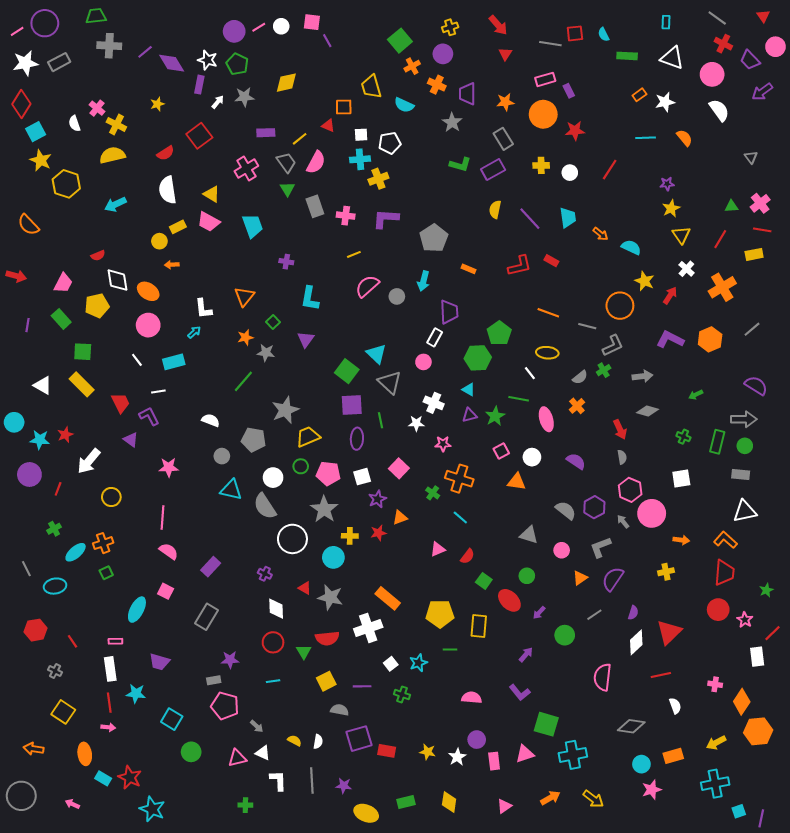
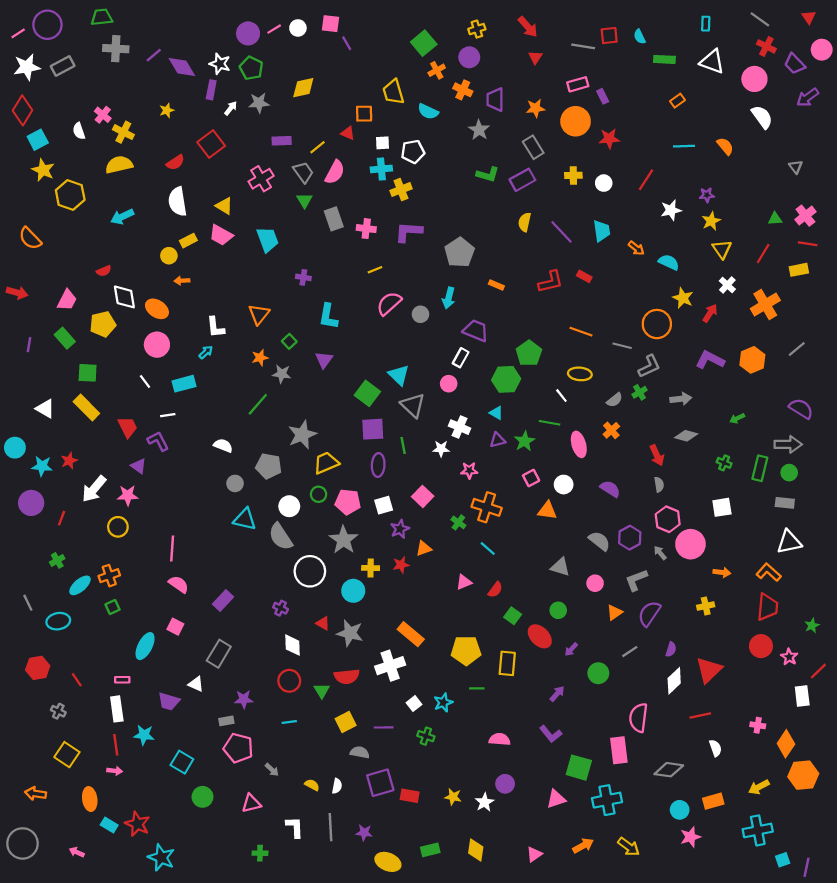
white star: (665, 102) -> (671, 210), moved
purple trapezoid: (449, 312) -> (476, 331), turned -65
pink star: (169, 467) -> (128, 495), moved
white triangle: (263, 753) -> (196, 684), moved
pink rectangle: (494, 761) -> (619, 750), moved, size x1.4

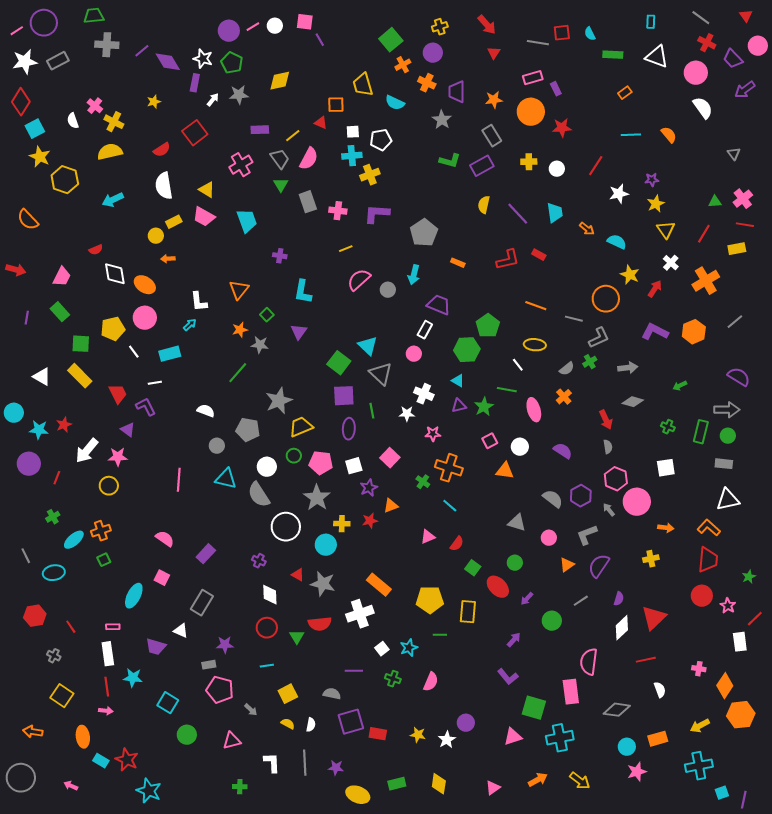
yellow pentagon: (103, 324) -> (113, 329), moved
pink line: (172, 548) -> (179, 480), moved
yellow square: (346, 722) -> (288, 694), moved
pink semicircle: (500, 739) -> (431, 682), moved, turned 108

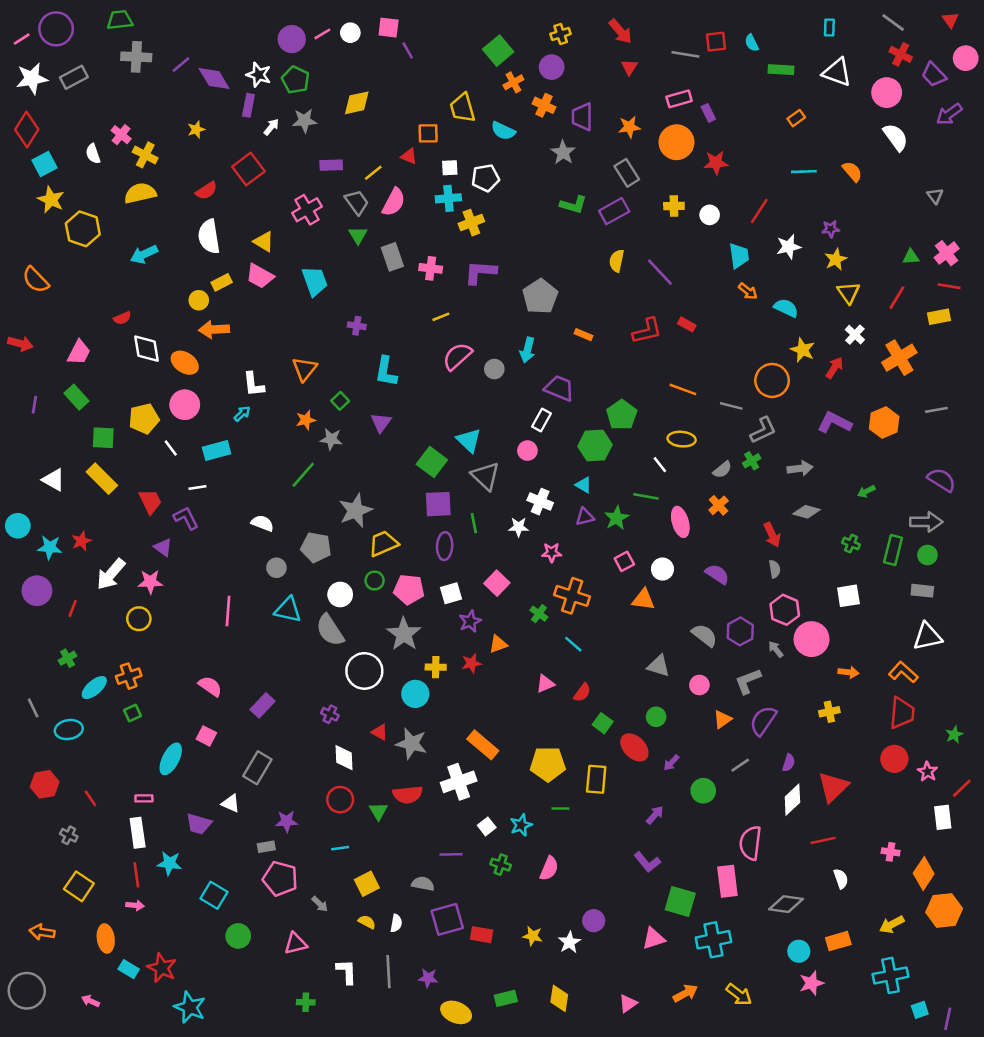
cyan trapezoid: (555, 213) -> (739, 256), moved
orange arrow: (168, 259) -> (214, 330), size x1.6
gray line: (735, 322) -> (936, 410), turned 30

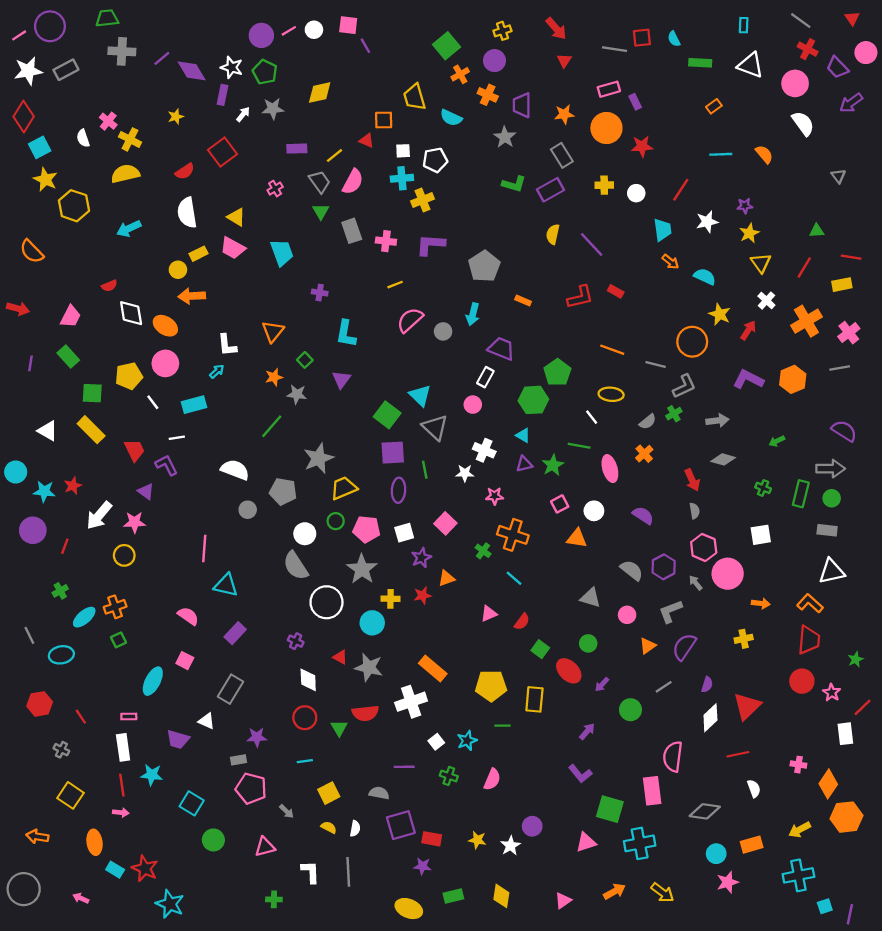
pink cross: (307, 210) -> (275, 189), size x0.6
pink cross: (947, 253) -> (849, 333), moved
white semicircle: (262, 523) -> (235, 470), size x1.4
cyan triangle: (288, 610) -> (226, 585), moved
purple star: (428, 978) -> (422, 866), moved

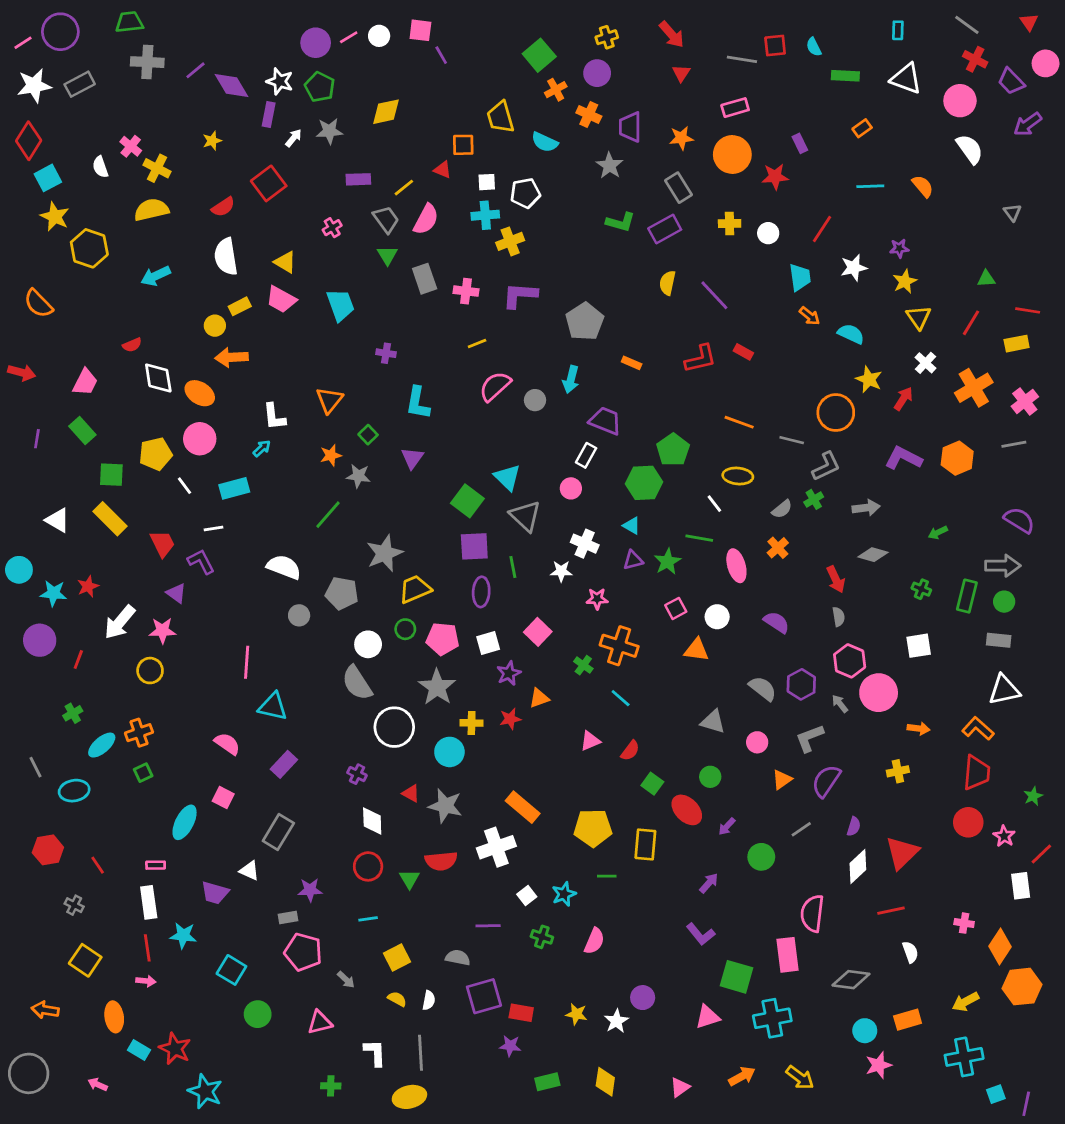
purple rectangle: (635, 102) -> (800, 143), moved
yellow ellipse: (409, 909) -> (409, 1097), moved, turned -35

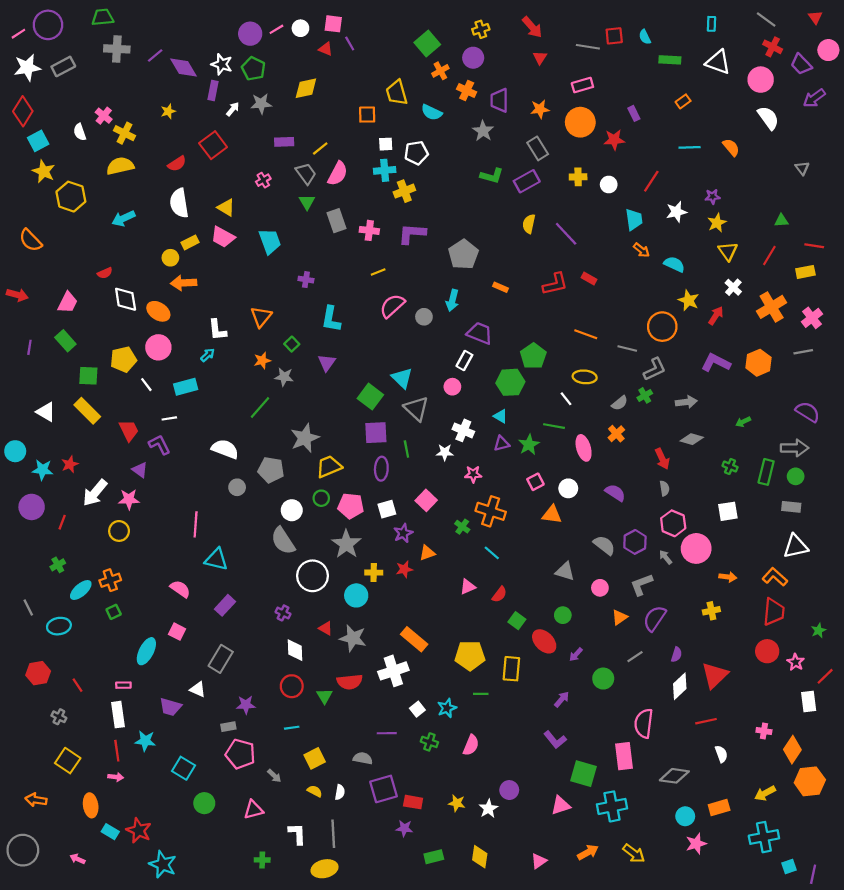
red triangle: (443, 170) -> (326, 49), moved

